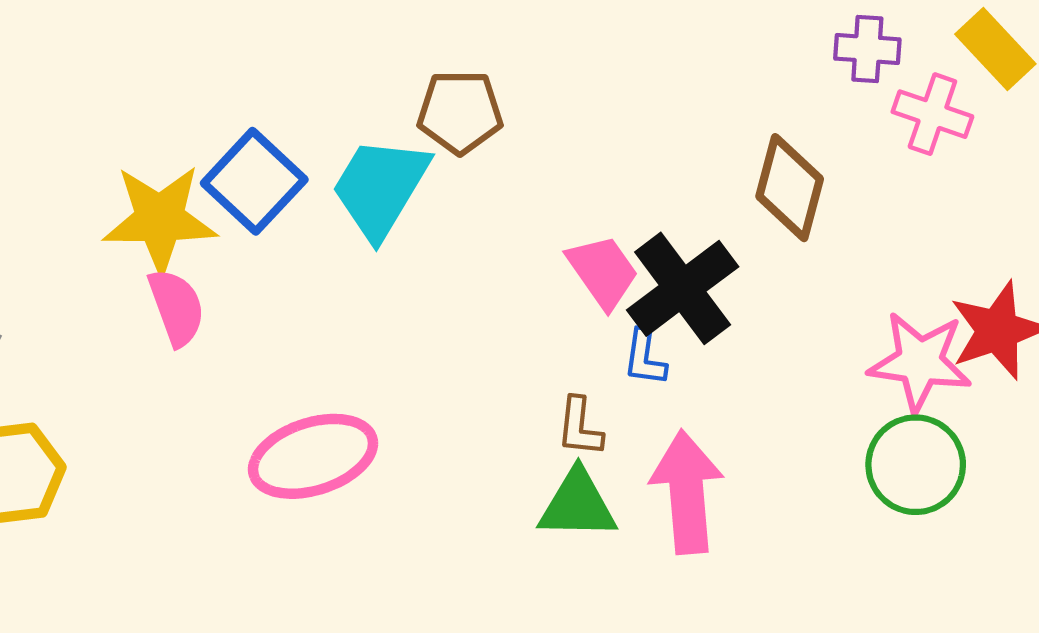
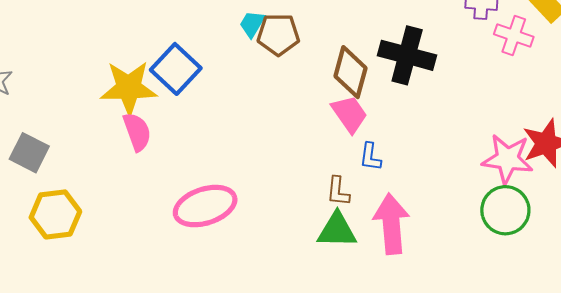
cyan trapezoid: (380, 188) -> (252, 24), moved, size x0.5
brown diamond: (790, 188) -> (351, 72), moved
black cross: (683, 288) -> (407, 55), moved, turned -38

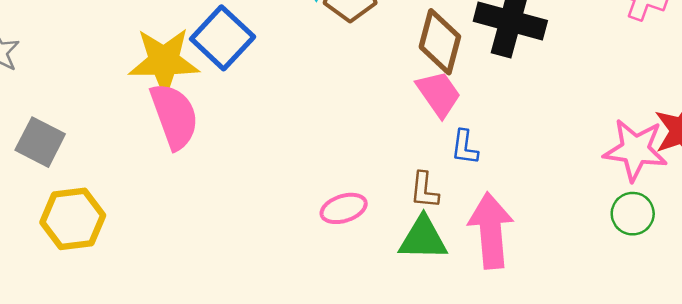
pink semicircle: (137, 132) -> (174, 116), size x1.4
pink ellipse: (205, 206) -> (344, 208), moved, size x0.6
green circle: (505, 210) -> (633, 214), size x0.7

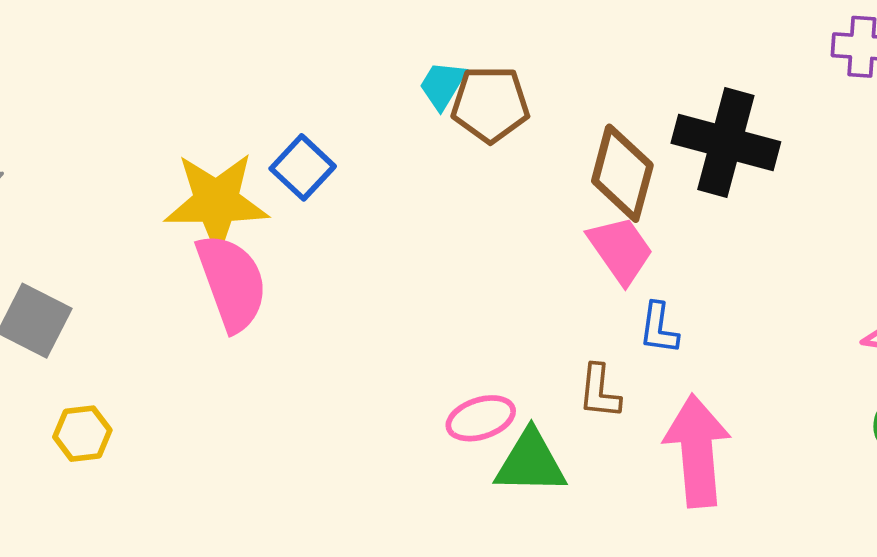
blue square: (223, 38) -> (303, 167), size x0.7
yellow hexagon: (73, 219) -> (82, 434), size x0.6
green triangle: (423, 238) -> (531, 462), moved

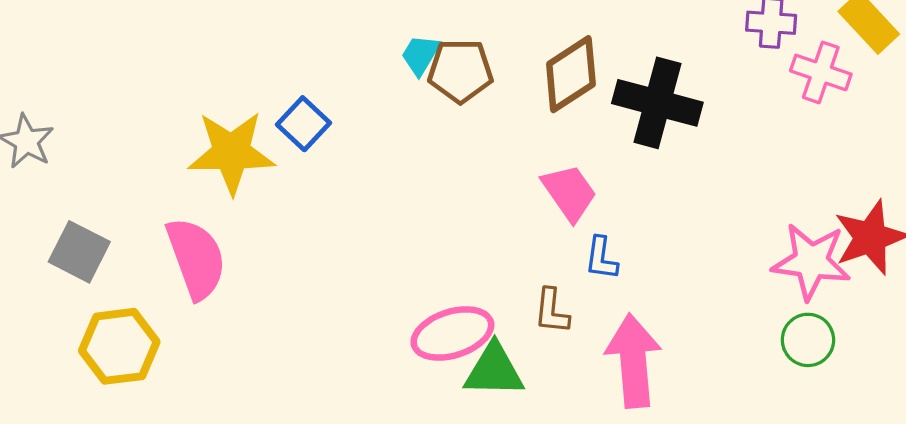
brown diamond: (622, 173) -> (571, 74), moved, turned 42
pink semicircle: (232, 282) -> (196, 258), moved
pink ellipse: (481, 418) -> (452, 333), size x1.4
yellow hexagon: (82, 434) -> (119, 346), size x1.6

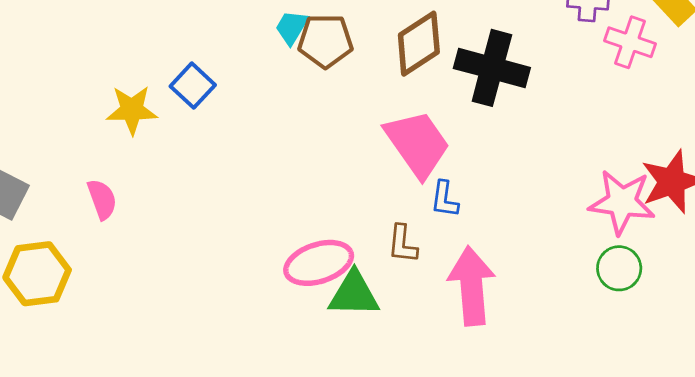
yellow star: (231, 153) -> (132, 110), size x0.7
pink trapezoid: (569, 193) -> (417, 144), size x1.4
pink semicircle: (196, 258) -> (102, 199), size x0.6

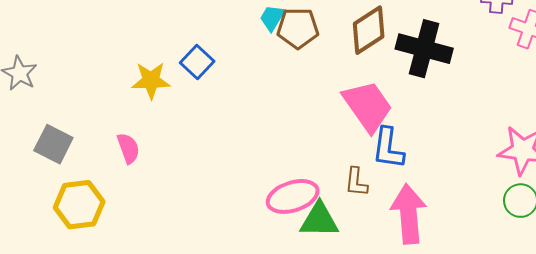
blue L-shape: (445, 199) -> (388, 148), size x1.5

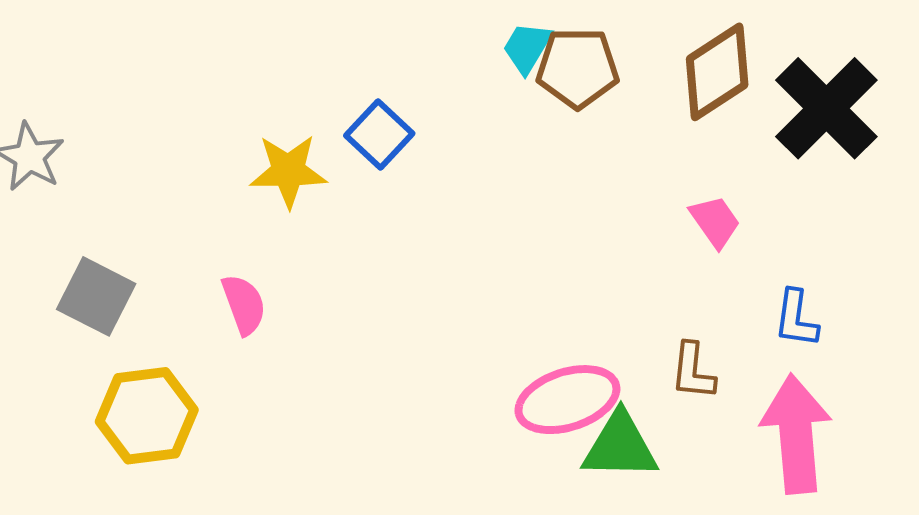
black cross: (424, 49) -> (826, 108), turned 30
pink trapezoid: (368, 106) -> (715, 222), size x0.5
blue L-shape: (388, 148) -> (796, 319), moved, size x0.7

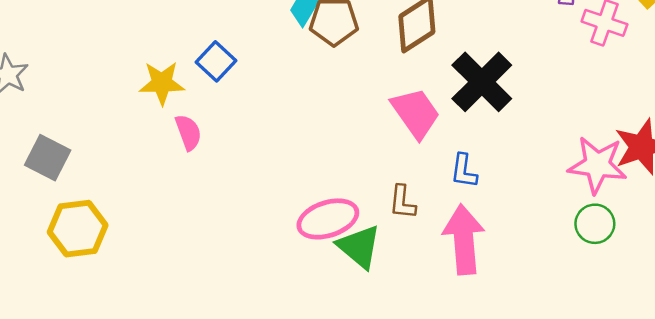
black cross: (826, 108) -> (482, 82), moved
pink trapezoid: (715, 222) -> (416, 113), size x1.6
pink semicircle: (244, 304) -> (188, 132), moved
green triangle: (620, 446) -> (359, 247), turned 39

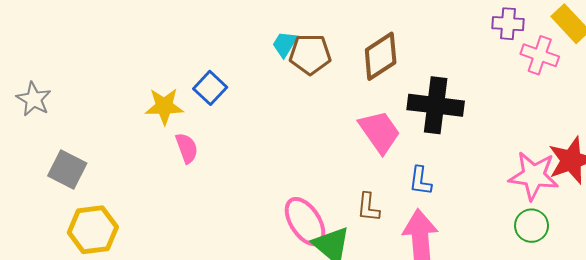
black cross: (482, 82) -> (436, 105), turned -38
pink ellipse: (328, 219) -> (305, 222), turned 75

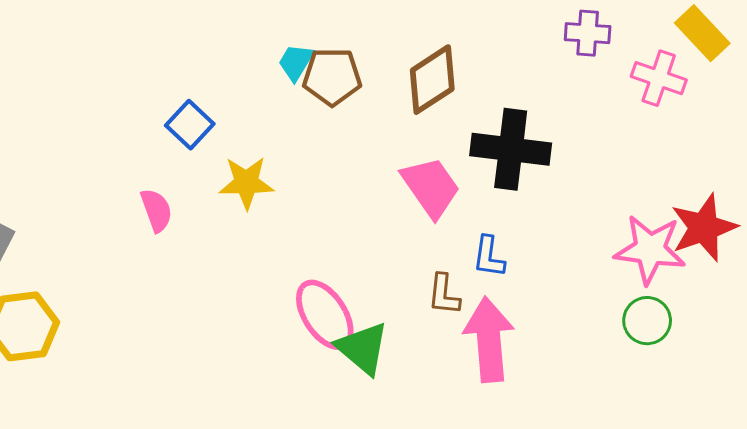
purple cross: (508, 24) -> (588, 33), moved
yellow star: (164, 106) -> (246, 183), moved
brown L-shape: (368, 207) -> (444, 294), moved

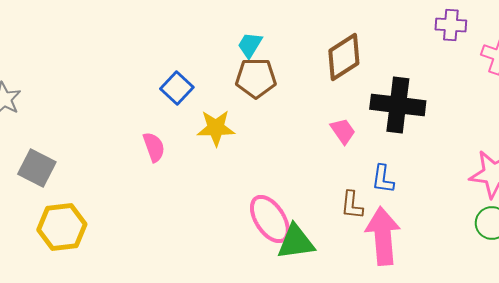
brown pentagon: (332, 77) -> (256, 78), moved
pink trapezoid: (431, 187) -> (343, 131), size x0.6
green triangle: (363, 348) -> (296, 242), turned -48

